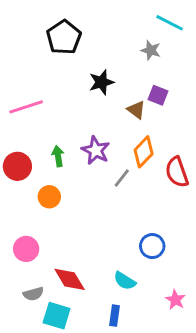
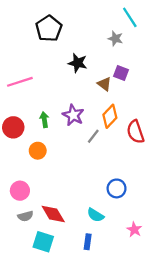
cyan line: (170, 23) -> (130, 17), turned 30
black star: (101, 82) -> (78, 63), turned 30
gray semicircle: (33, 294) -> (25, 216), moved

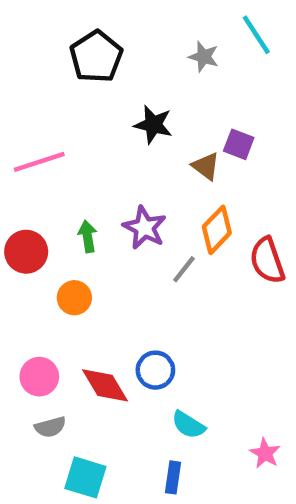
gray star: (115, 39) -> (204, 57), moved
blue circle: (117, 188) -> (155, 370), moved
red diamond: (53, 214) -> (105, 385), moved

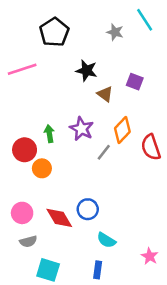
pink line: (39, 162) -> (22, 69), moved
brown triangle: (206, 166) -> (105, 94), moved
red circle: (26, 252) -> (25, 150), moved

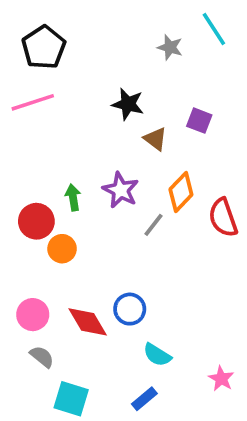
black pentagon: (54, 32) -> (44, 47), moved
gray semicircle: (28, 241) -> (42, 357), turned -126
blue rectangle: (98, 270) -> (144, 399), turned 42

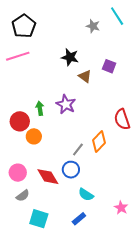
orange diamond: (181, 192) -> (99, 141), moved
gray line: (154, 225) -> (78, 149), moved
gray semicircle: (42, 357) -> (23, 196), turned 104

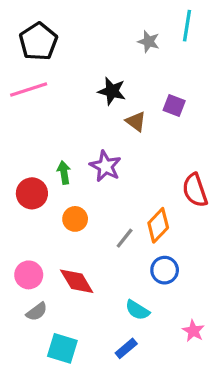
cyan line: (117, 16) -> (187, 26), turned 42
orange circle: (34, 136) -> (75, 219), moved
blue circle: (71, 170) -> (165, 270), moved

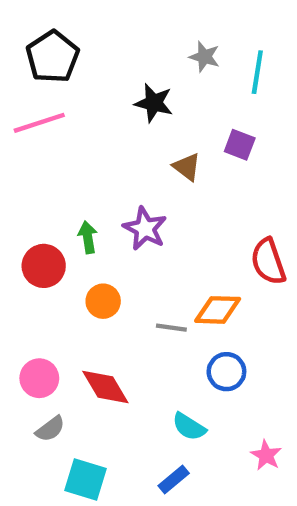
cyan line: (187, 26) -> (257, 72), moved
black star: (112, 91) -> (154, 103), moved
orange diamond: (158, 225) -> (218, 310), turned 48
gray line: (125, 238) -> (171, 328), turned 60

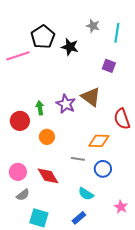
black pentagon: (52, 57) -> (43, 37), moved
brown triangle: (187, 167) -> (91, 97), moved, size x1.5
gray line: (171, 328) -> (78, 159), moved

